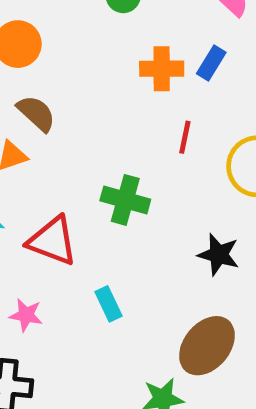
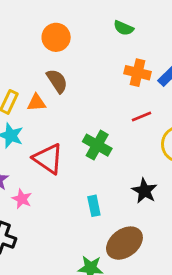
red line: (185, 137) -> (141, 117), turned 42
cyan rectangle: (109, 304) -> (94, 206), moved

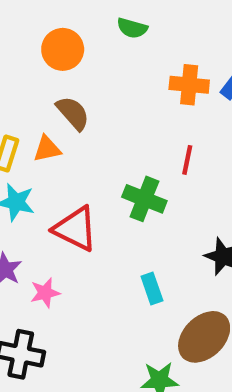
green semicircle: (124, 28) -> (132, 28), moved
red line: (141, 117) -> (187, 160), moved, turned -48
pink star: (22, 199) -> (45, 293), turned -30

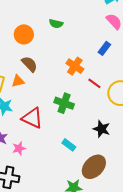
orange cross: (189, 85) -> (75, 66), moved, turned 30
red line: (187, 160) -> (94, 83), moved, turned -64
cyan rectangle: (152, 289) -> (69, 145), turned -32

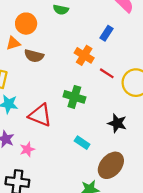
blue rectangle: (104, 48) -> (107, 33), moved
brown semicircle: (29, 64) -> (34, 56), turned 150
orange triangle: (18, 81) -> (13, 43), moved

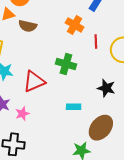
red line: (107, 73) -> (96, 42), turned 56
red triangle: (40, 115) -> (34, 81), turned -45
cyan rectangle: (82, 143) -> (74, 107), turned -32

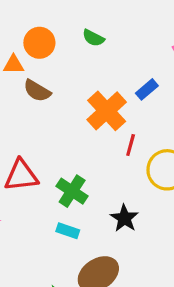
orange cross: (75, 25) -> (107, 111), size x1.4
green cross: (66, 64) -> (72, 191), moved

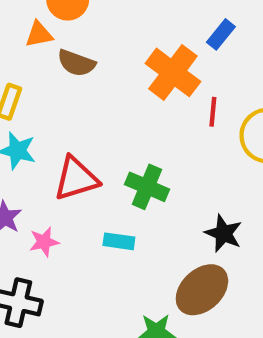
black star: (124, 218) -> (224, 233), moved
cyan rectangle: (68, 231) -> (119, 241), moved

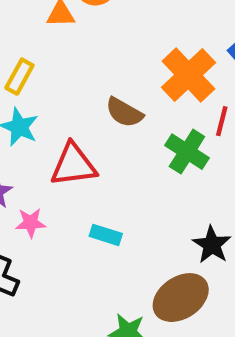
brown semicircle: (76, 63) -> (124, 112), moved
green cross: (147, 187) -> (187, 152), moved

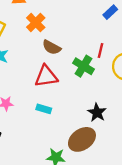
orange cross: (188, 75) -> (36, 23), moved, size x0.7
red triangle: (73, 165) -> (46, 76), moved

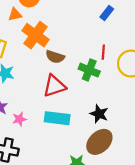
orange cross: (36, 23) -> (36, 35), size x1.4
cyan rectangle: (44, 109) -> (57, 118), size x1.6
black star: (97, 113) -> (99, 114), moved

